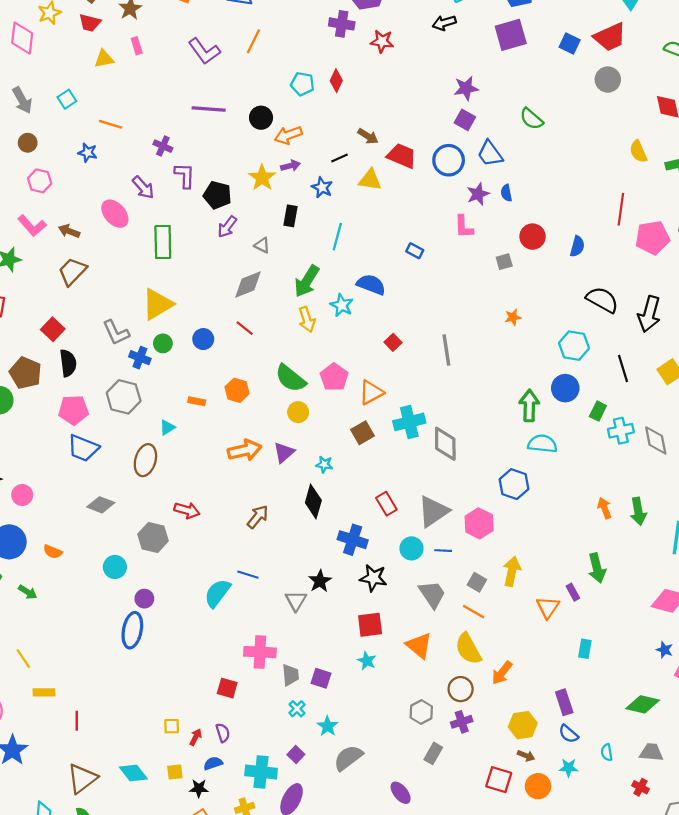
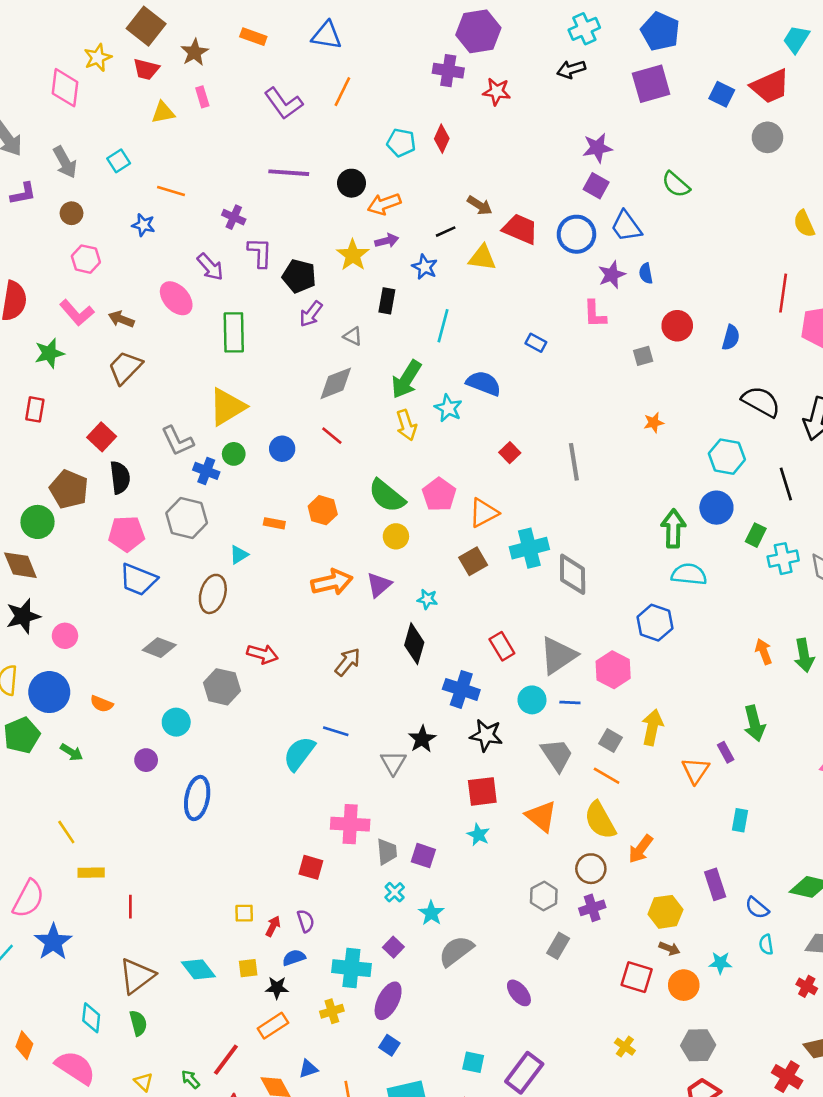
purple circle: (144, 599) -> (146, 760), moved
blue semicircle: (569, 734) -> (757, 908), moved

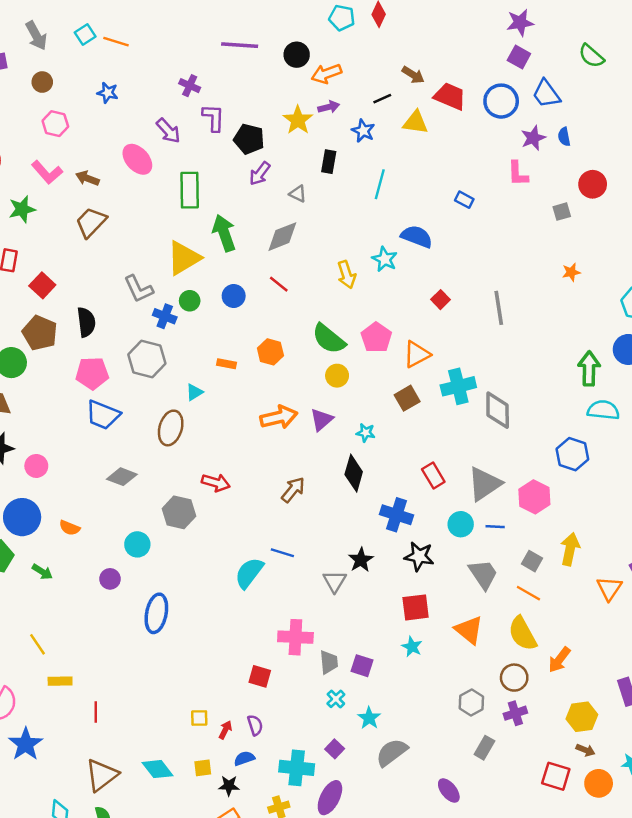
orange line: (171, 191) -> (116, 42), moved
green arrow: (406, 379) -> (224, 233), moved, turned 129
red square: (102, 437) -> (42, 285), moved

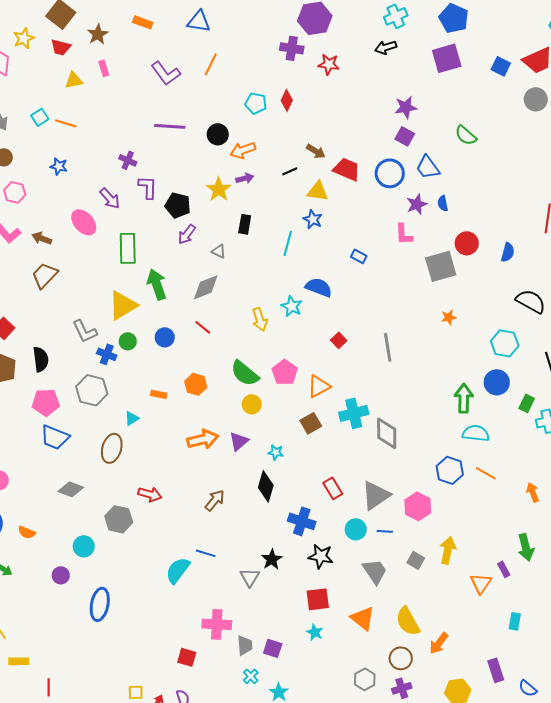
blue star: (363, 131) -> (313, 219), moved
gray square: (562, 212) -> (441, 266), size x2.0
orange line: (528, 593) -> (486, 473), moved

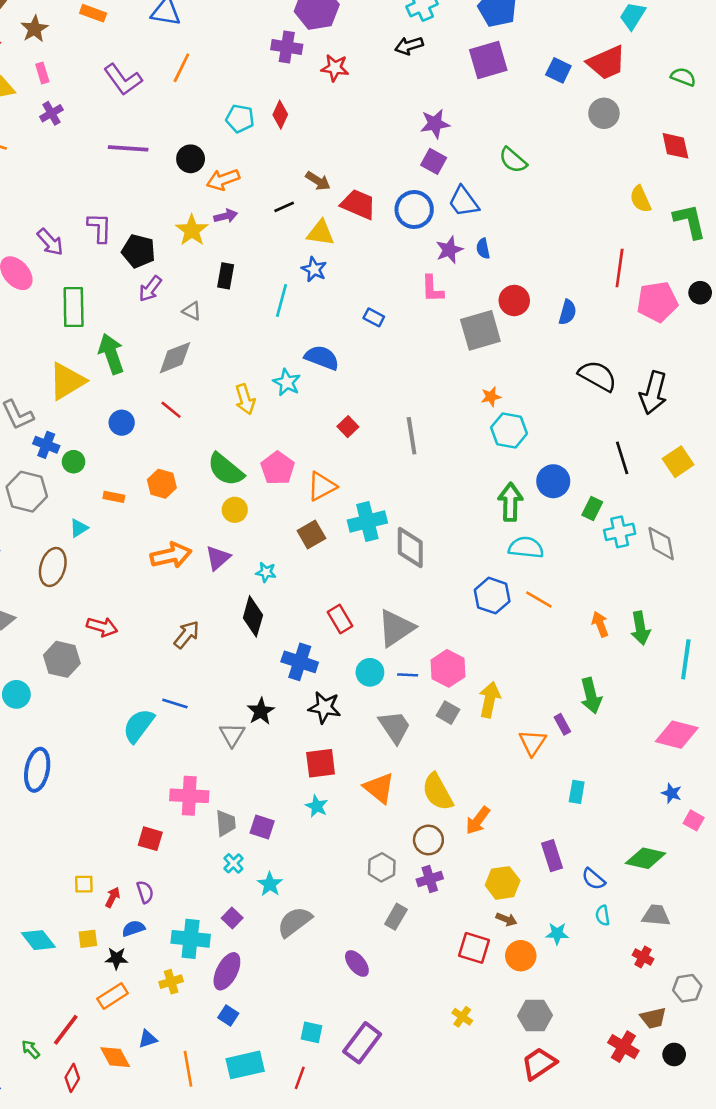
purple cross: (128, 160) -> (51, 113), moved, turned 36
green circle: (128, 341) -> (74, 462), moved
cyan hexagon: (505, 343) -> (509, 430), moved
pink hexagon: (418, 506) -> (448, 668), moved

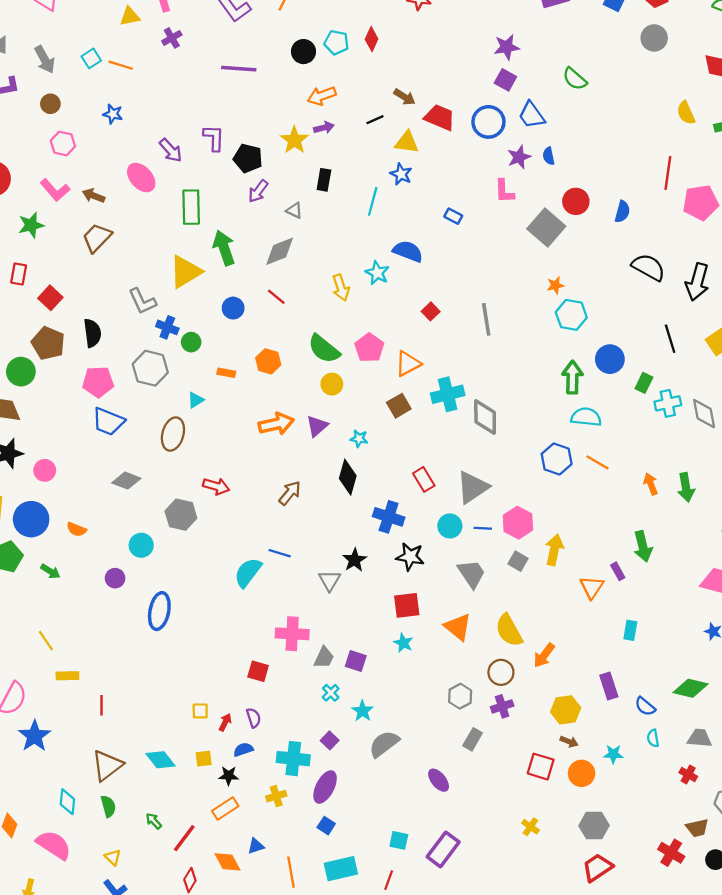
black circle: (191, 159) -> (303, 52), moved
gray square: (480, 330) -> (546, 227), turned -33
gray trapezoid: (226, 823) -> (324, 658), turned 30
green arrow: (31, 1049) -> (154, 821), moved

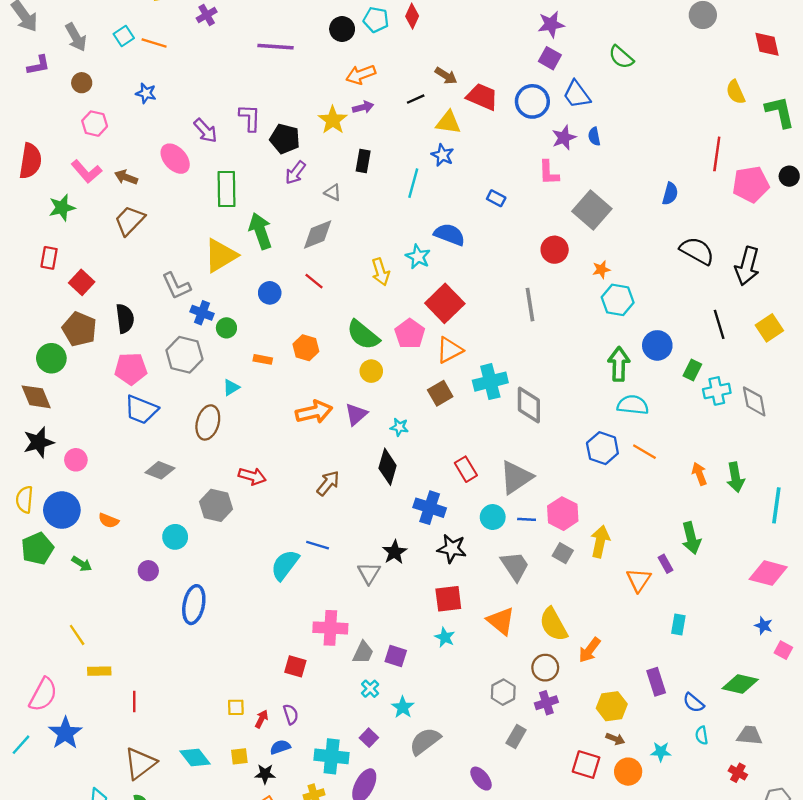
red circle: (576, 201) -> (555, 250), moved
red square: (431, 311) -> (445, 303), moved, size x2.0

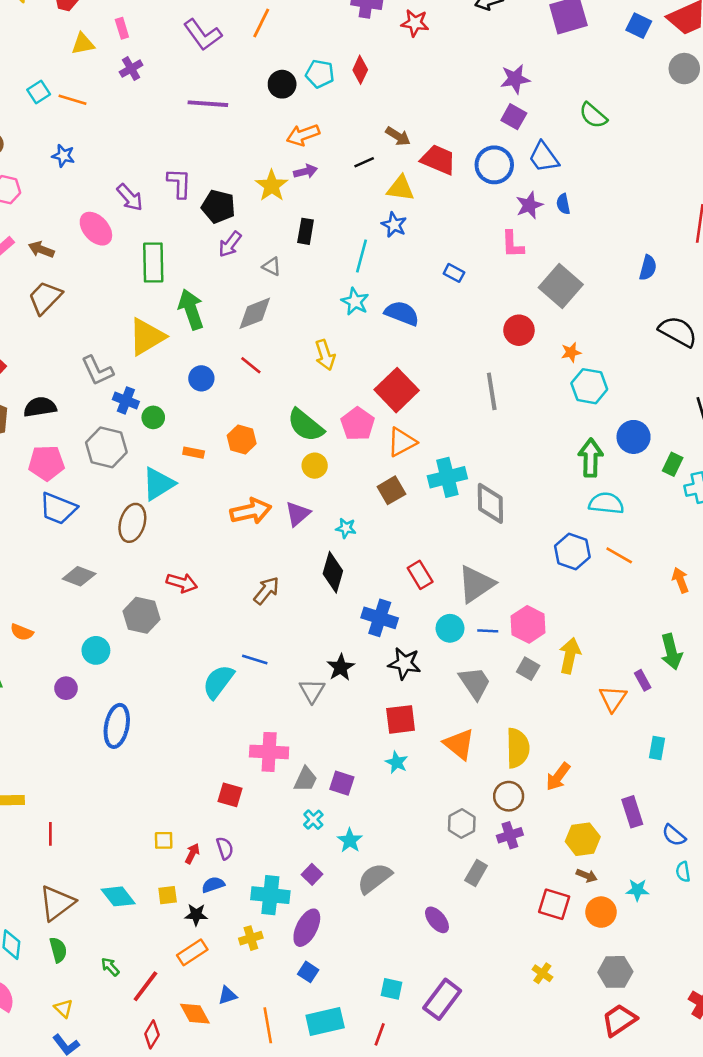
cyan star: (418, 257) -> (355, 302), moved
black semicircle: (125, 319) -> (40, 407), turned -92
cyan triangle: (231, 387) -> (158, 484), size x1.8
yellow semicircle: (553, 624) -> (518, 748), turned -152

